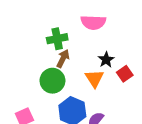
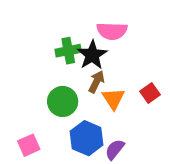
brown arrow: (63, 59) -> (96, 82), moved
black star: (106, 60) -> (92, 55), moved, size x1.5

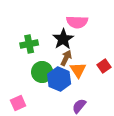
green cross: (68, 51) -> (29, 44), moved
blue hexagon: (87, 138) -> (59, 79), moved

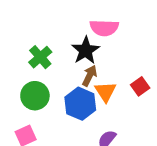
green cross: (29, 44) -> (40, 57), turned -30
green circle: (42, 72) -> (35, 96), moved

